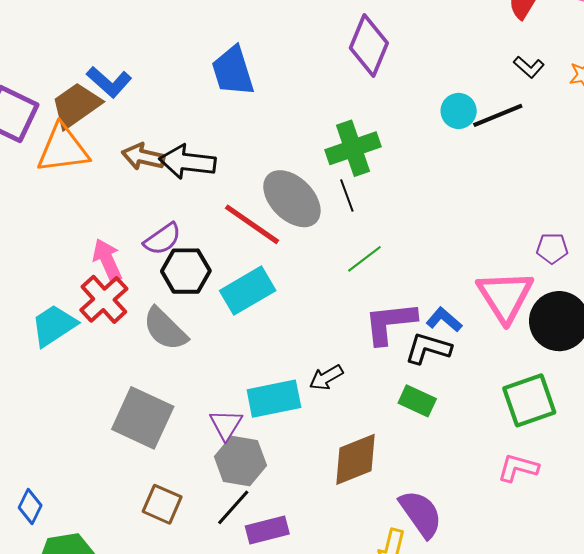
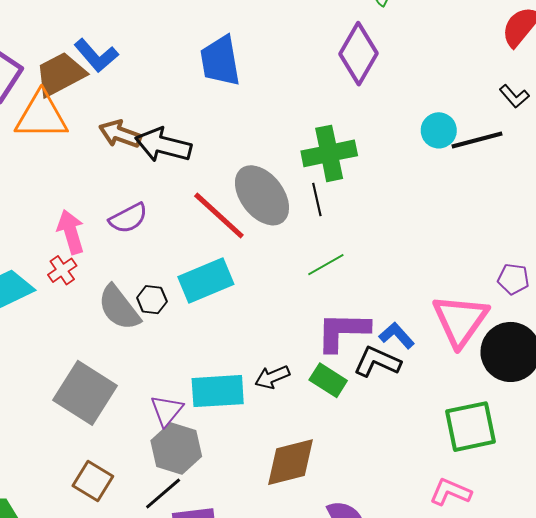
black hexagon: (186, 271) -> (152, 300), moved, size x0.6
red cross: (104, 299) -> (62, 270), size x0.6
green rectangle: (417, 401) -> (328, 380), moved

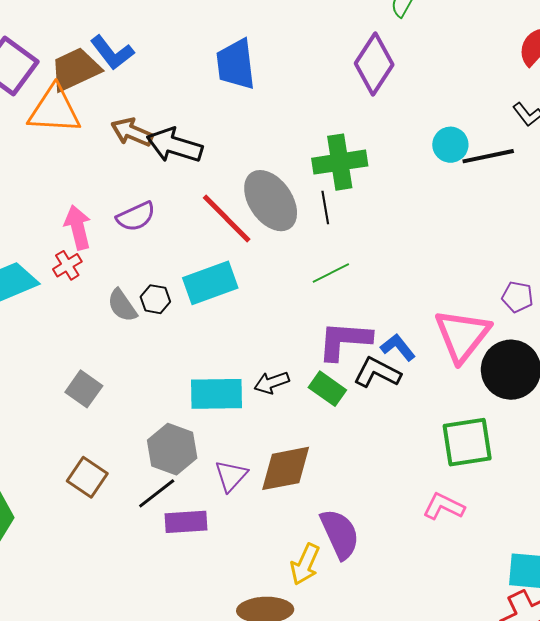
gray semicircle: (119, 308) -> (122, 306), size x0.7
gray square: (85, 393) -> (84, 389), size x0.6
purple triangle: (167, 410) -> (231, 476), moved

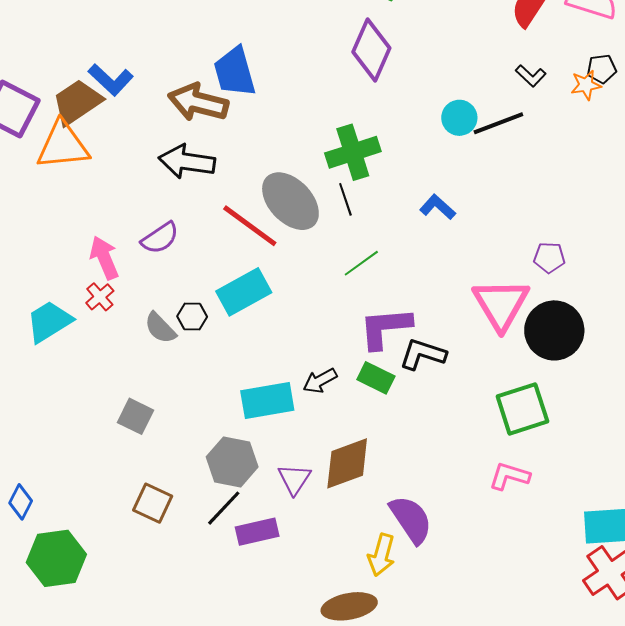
brown arrow: (132, 132) -> (198, 102), moved, size x1.4
blue L-shape: (398, 347) -> (438, 207), moved

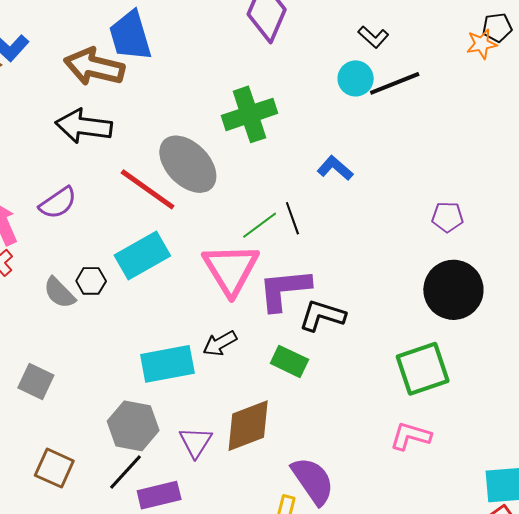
black L-shape: (531, 76) -> (373, 37), moved
black line: (345, 199) -> (292, 218), moved
pink triangle: (501, 304) -> (231, 269), moved
green rectangle: (376, 378) -> (289, 361), moved

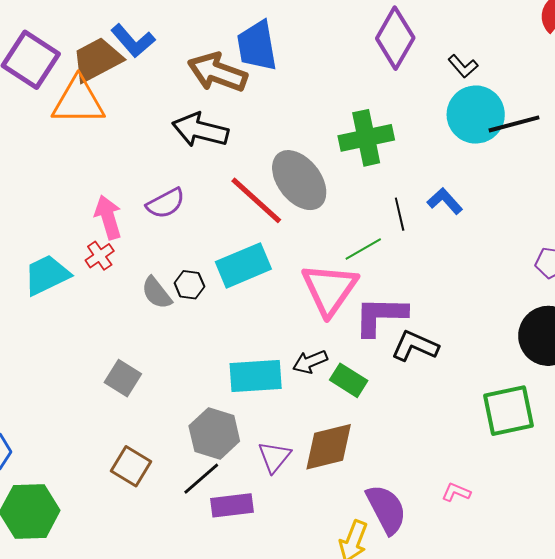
black L-shape: (373, 37) -> (463, 66), moved
cyan circle: (356, 78) -> (476, 115), size x1.6
black line: (292, 218) -> (400, 214), moved
green rectangle: (289, 361) -> (349, 380), moved
pink L-shape: (411, 436) -> (456, 492), moved, size x0.7

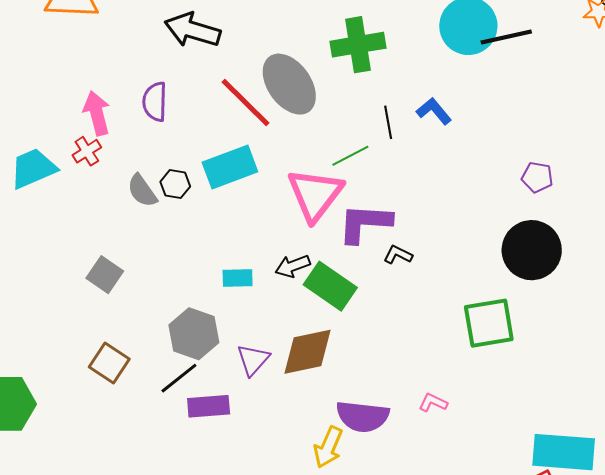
purple semicircle: (166, 203) -> (155, 102), turned 117
black L-shape: (415, 346) -> (398, 255), size x0.6
cyan rectangle: (256, 376) -> (238, 278), size x0.6
green rectangle: (349, 380) -> (330, 286), size x1.4
purple semicircle: (386, 509) -> (363, 416), turned 122

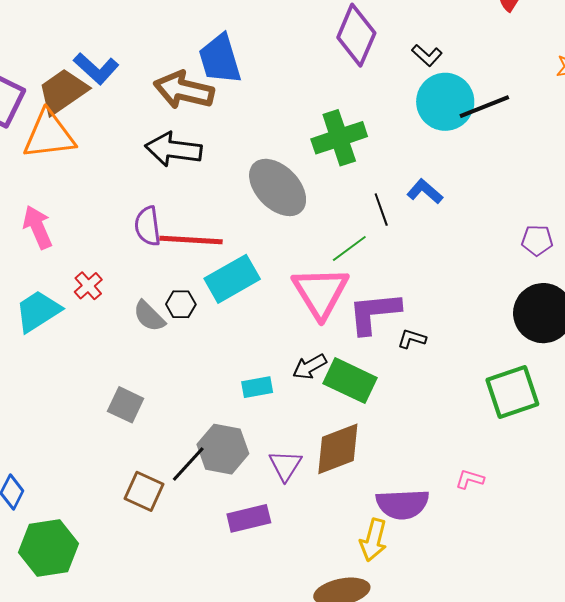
red line: (245, 103) -> (191, 240), moved, turned -32
pink arrow: (97, 113) -> (38, 227), moved
black line: (179, 378) -> (188, 464), moved

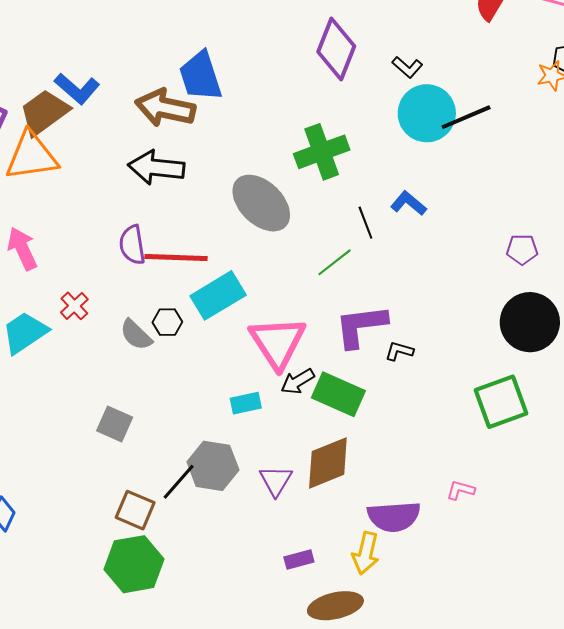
pink triangle: (321, 292) -> (278, 342), moved
purple rectangle: (249, 518) -> (299, 560), moved, size x0.7
green hexagon: (49, 548) -> (134, 564), moved

